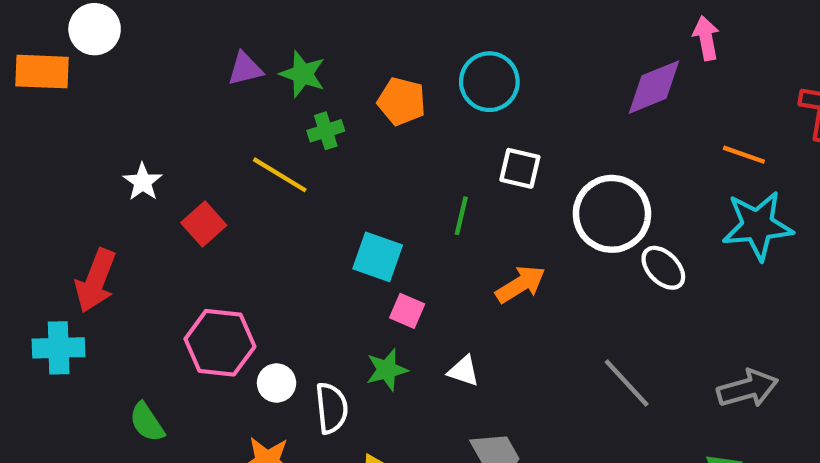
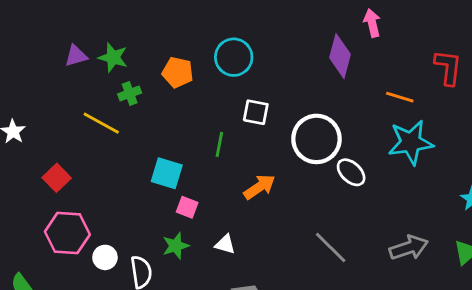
purple diamond: (654, 87) -> (340, 56), turned -51
red square: (204, 224) -> (57, 178), moved

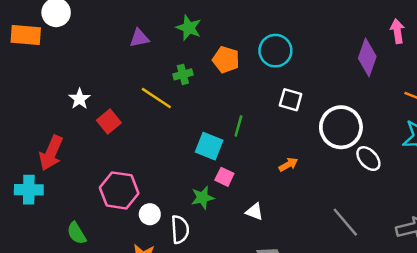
green star: (113, 58) -> (189, 28), moved
green line: (219, 144) -> (238, 126), moved
red square: (57, 178) -> (109, 122), moved
orange arrow: (259, 187) -> (288, 165), size x0.7
green star: (176, 246) -> (202, 198), moved

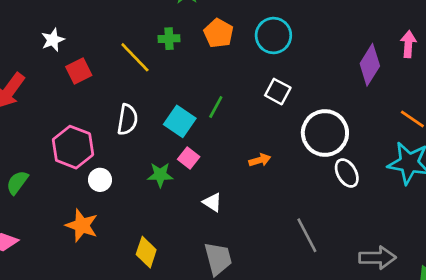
white semicircle: (180, 229) -> (127, 120), moved
green semicircle: (77, 233) -> (17, 182), turned 55

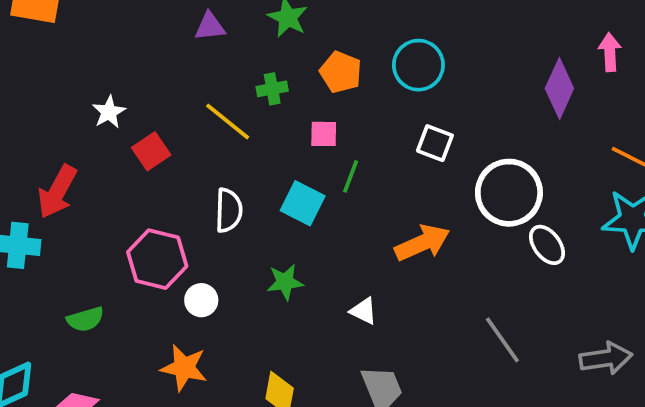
pink square: (189, 158) -> (324, 134), moved, turned -30
orange arrow: (260, 160) -> (422, 243), size x1.8
green semicircle: (17, 182) -> (85, 319), turned -135

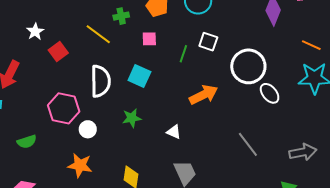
green line: (351, 176) -> (183, 54), moved
white semicircle: (229, 210) -> (100, 81), size x1.4

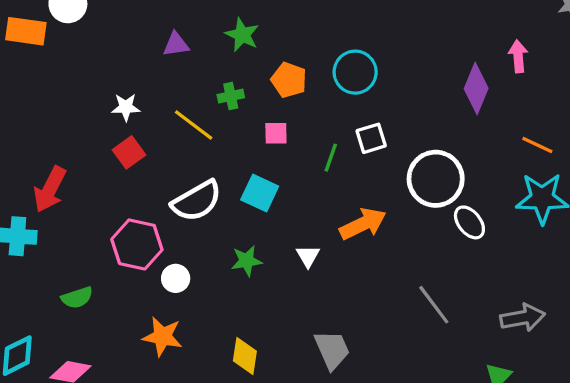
white star: (35, 32) -> (126, 107), moved, turned 30
white square: (208, 42) -> (371, 138), turned -36
white semicircle: (100, 81) -> (197, 201), turned 60
white triangle: (174, 132) -> (308, 256), moved, turned 35

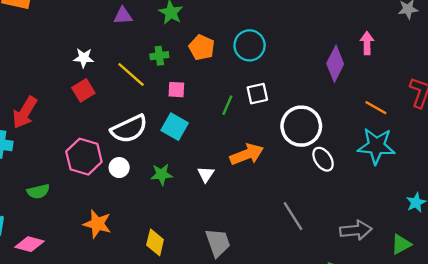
pink square: (276, 133) -> (176, 90), moved
white circle: (176, 278) -> (119, 168), moved

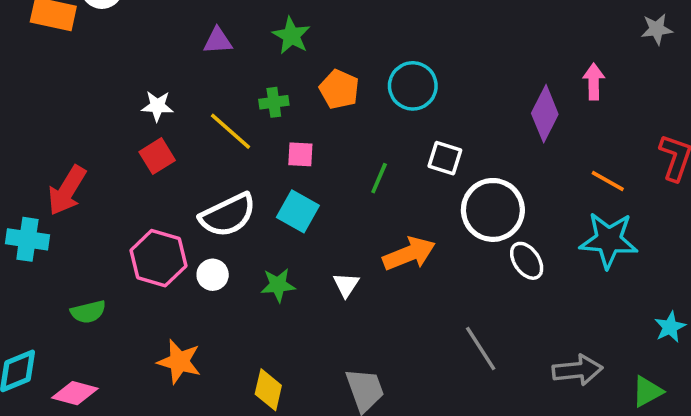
white square: (257, 94) -> (445, 158), moved, turned 30

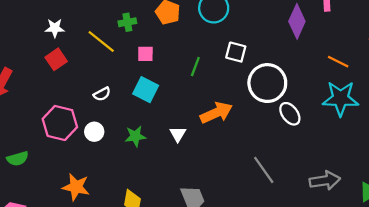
white semicircle: (228, 215) -> (102, 94), size x0.5

